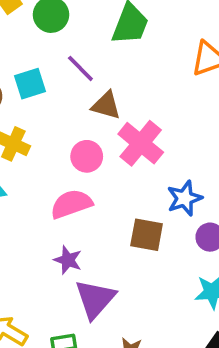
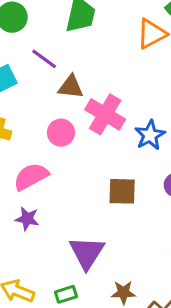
blue star: (185, 198) -> (150, 135), moved
pink semicircle: (71, 204) -> (31, 176), moved
purple star: (68, 260) -> (27, 219), moved

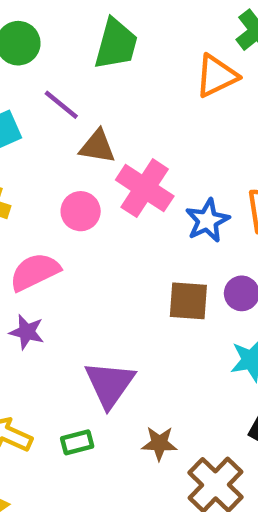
brown square: (122, 191) -> (188, 301), moved

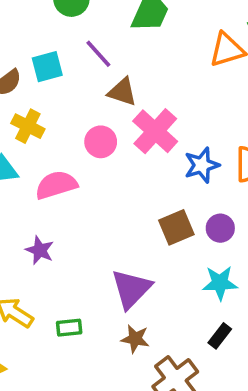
brown square: (188, 301) -> (176, 227), turned -36
purple star: (27, 332) -> (40, 250), moved
purple triangle: (110, 384) -> (131, 289), moved

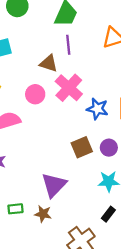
purple line: (98, 54) -> (68, 45), moved, turned 36
blue star: (202, 165) -> (97, 109), turned 30
brown star: (135, 339) -> (43, 214), moved

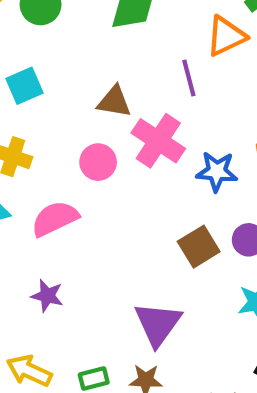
purple line: (68, 45) -> (189, 78), moved

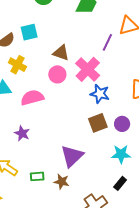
purple line: (189, 78) -> (107, 42), turned 30
brown triangle: (114, 102) -> (61, 53), moved
blue star: (217, 171) -> (100, 94), moved

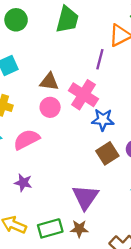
green rectangle: (37, 176) -> (50, 228), size x1.5

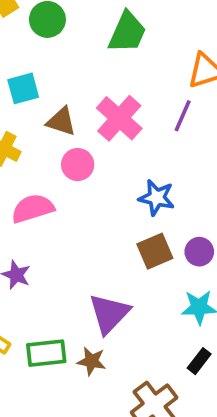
purple line: (100, 59) -> (183, 116), moved
brown triangle: (49, 82) -> (61, 121), moved
pink cross: (83, 95) -> (119, 118), moved

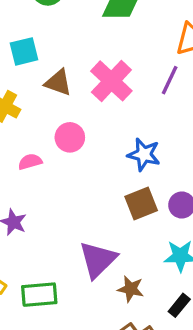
pink circle: (78, 165) -> (70, 137), moved
pink semicircle: (33, 208) -> (30, 162), size x0.6
brown star: (92, 361) -> (131, 289), moved

